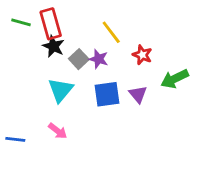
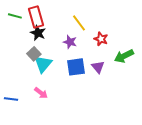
gray square: (79, 59) -> (34, 54), moved

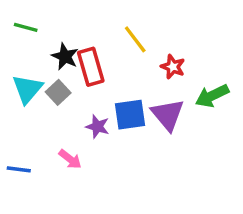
red rectangle: (36, 17) -> (91, 67), moved
purple star: (70, 42) -> (97, 127), moved
cyan triangle: (43, 64) -> (27, 89), moved
purple triangle: (98, 67) -> (168, 115), size x1.5

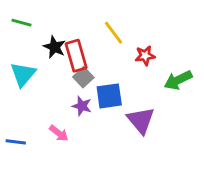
red star: (173, 67) -> (145, 56), turned -30
gray square: (58, 92) -> (83, 77), moved
purple triangle: (168, 115) -> (141, 120), moved

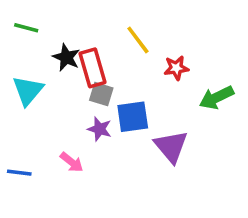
gray square: (83, 77) -> (101, 94), turned -30

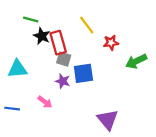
green line: (26, 28) -> (31, 20), moved
cyan triangle: (28, 91) -> (18, 69), moved, turned 45
purple triangle: (171, 146) -> (108, 120), moved

